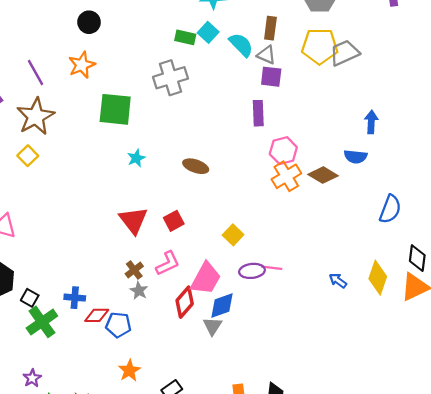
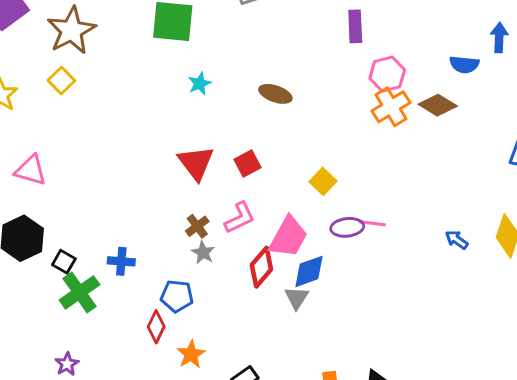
blue semicircle: (356, 157) -> (464, 64), moved
red diamond: (97, 315) -> (156, 327), moved, turned -65

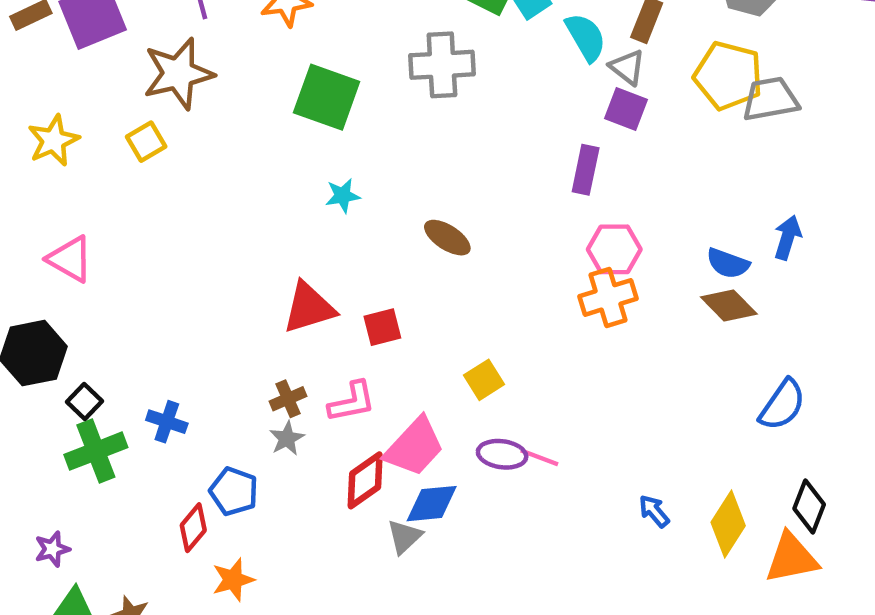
brown diamond: (438, 105) -> (729, 305), moved
red triangle: (196, 163) -> (309, 308), turned 36

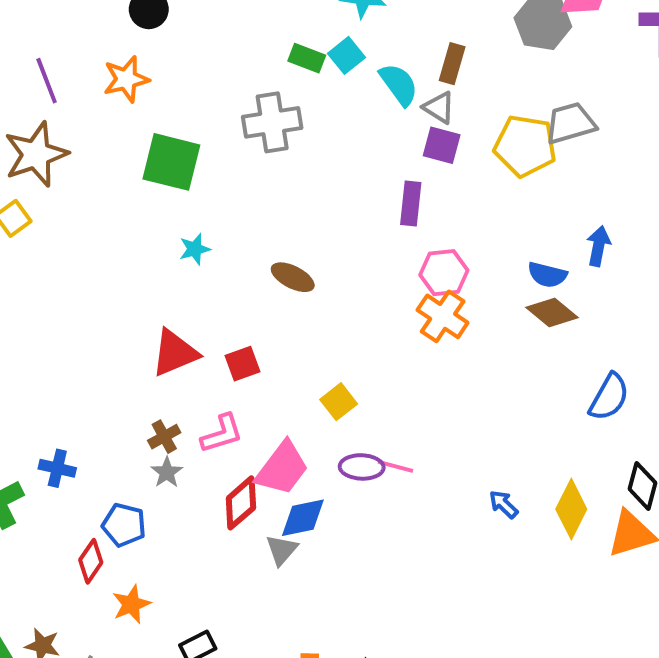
yellow pentagon: (728, 76) -> (525, 146), moved
orange cross: (608, 297) -> (443, 316), turned -33

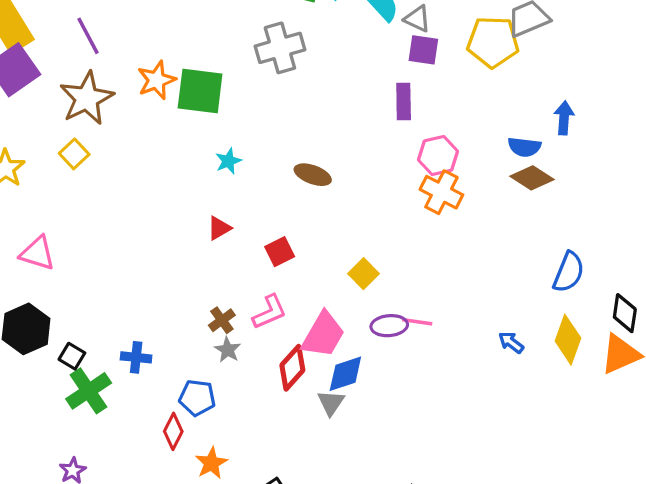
orange star: (126, 79) -> (157, 80), moved
red triangle: (175, 353) -> (219, 228), moved, size x0.6
blue semicircle: (609, 397) -> (569, 272), moved

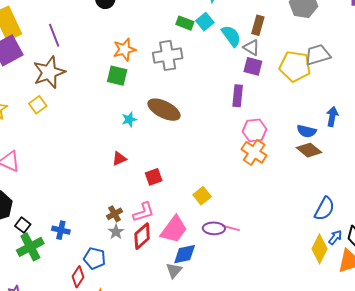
orange star: (157, 80) -> (124, 50), moved
green square: (200, 91) -> (117, 76), size x0.7
brown ellipse: (313, 175) -> (164, 110), moved, size x1.5
blue arrow: (511, 342) -> (335, 237), moved, turned 84
red diamond: (292, 368) -> (142, 236), moved

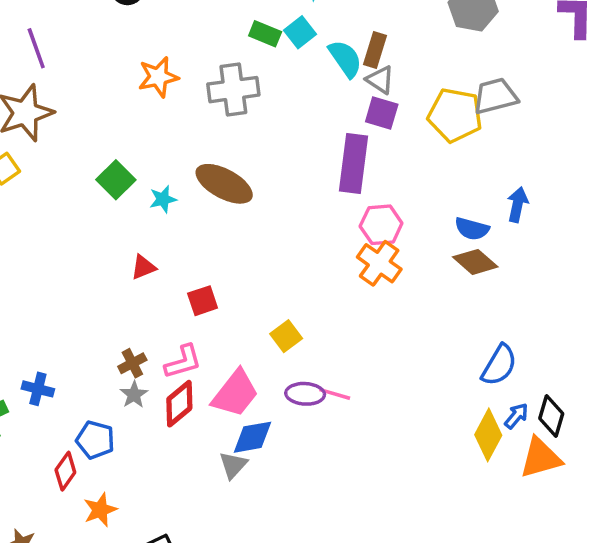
brown rectangle: (258, 25) -> (375, 50), moved
green square: (117, 76) -> (116, 180), moved, turned 30
purple rectangle: (238, 96) -> (353, 164), size x1.5

